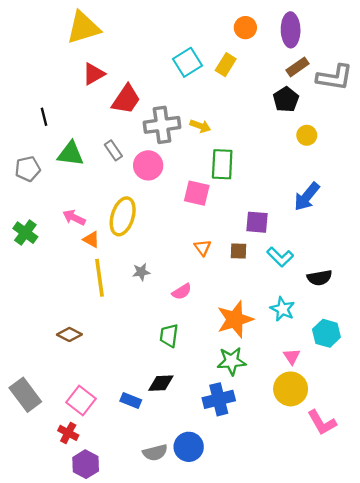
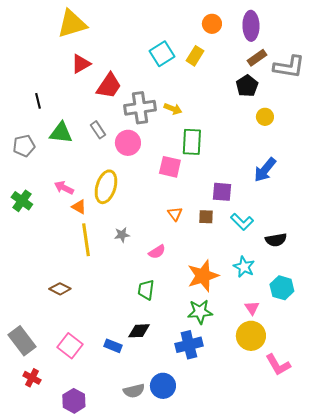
red cross: (68, 433) -> (32, 378), moved

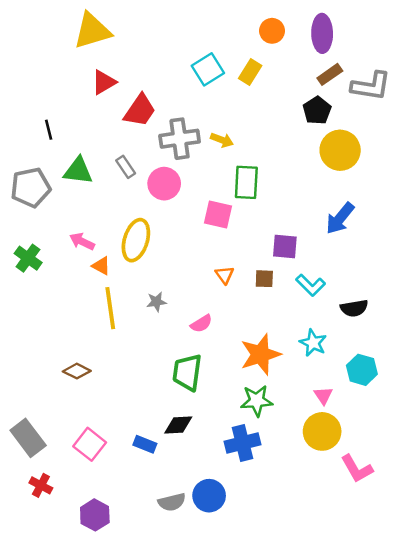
yellow circle: (265, 117) -> (340, 150), size x1.8
gray pentagon: (24, 146) -> (31, 187), size x1.4
green trapezoid: (146, 290) -> (187, 372), size x1.4

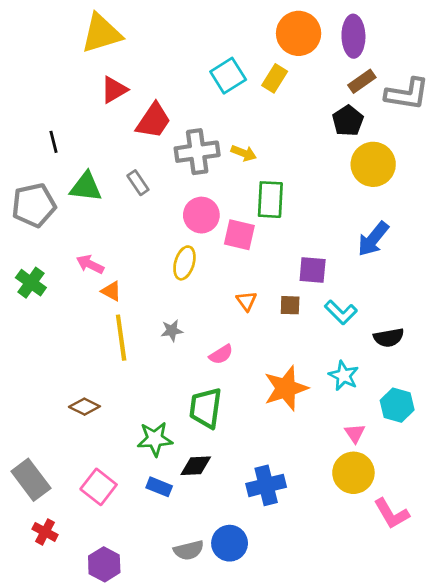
orange circle: (272, 31) -> (299, 33), size x1.6
pink circle: (164, 184) -> (201, 215), moved
yellow ellipse: (136, 240) -> (184, 263), moved, size x0.7
green star: (257, 401) -> (155, 439), moved

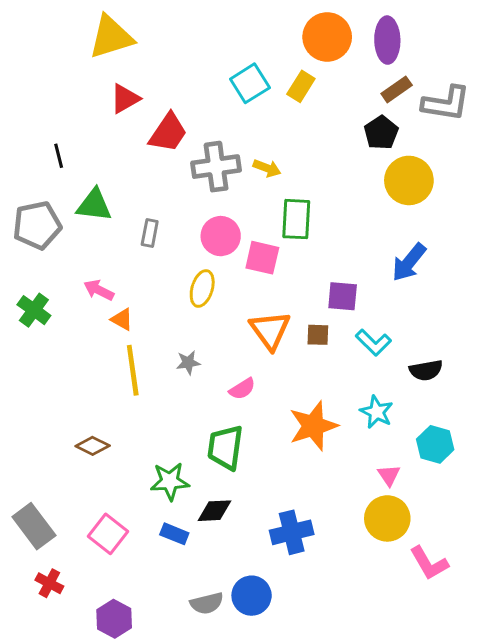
gray rectangle: (138, 183) -> (150, 233), moved, turned 45
orange triangle: (246, 301) -> (270, 330), size x1.8

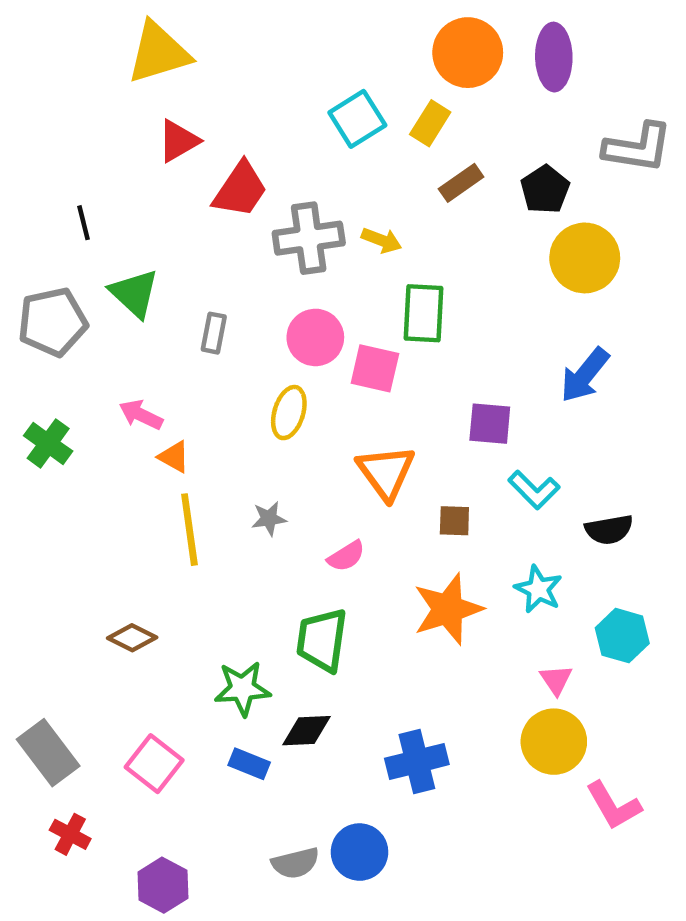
brown rectangle: (397, 89) -> (461, 183), moved
green triangle: (94, 205) -> (134, 293), turned 36
brown square: (318, 335) -> (454, 521), moved

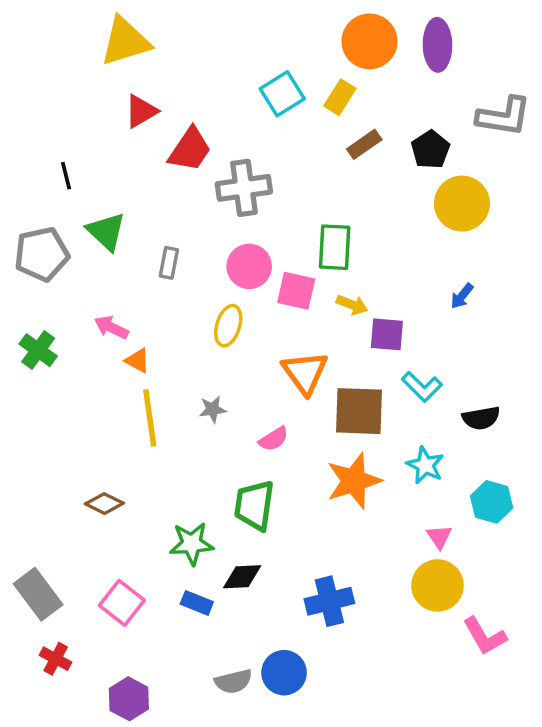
yellow arrow: (382, 240) -> (352, 305), moved
blue arrow: (585, 375) -> (462, 296), size x0.6
brown square: (454, 521) -> (359, 411), size x2.0

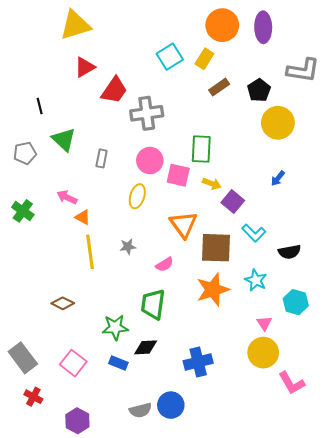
gray pentagon: (42, 254) -> (25, 153), size x0.7
purple square: (387, 334) -> (233, 201), turned 35

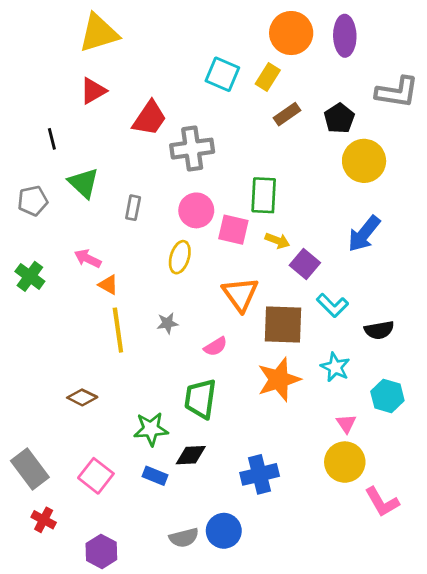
cyan square: (170, 57) -> (222, 74), turned -35
red triangle: (85, 67) -> (93, 91), moved
blue arrow: (278, 178) -> (364, 234), size x1.8

